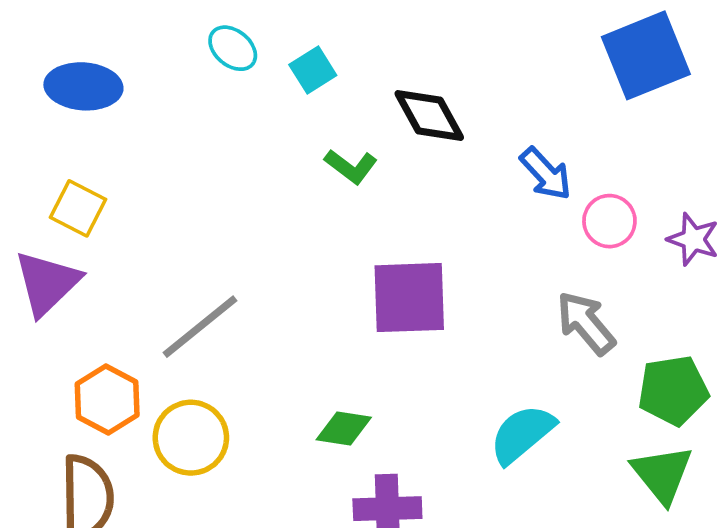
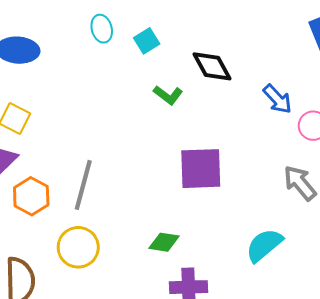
cyan ellipse: (233, 48) -> (102, 29), turned 36
gray line: (200, 327) -> (83, 185), turned -36
orange hexagon: (107, 399) -> (31, 196), moved

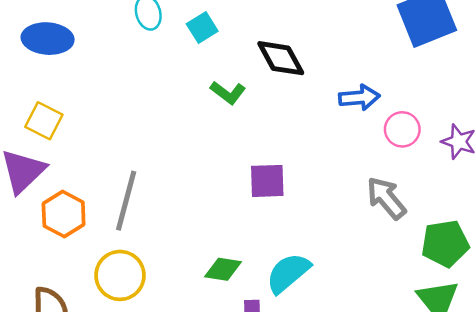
blue arrow: (277, 99) -> (359, 97), turned -52
purple square: (201, 169) -> (267, 181), size x0.7
cyan semicircle: (264, 245) -> (288, 273), moved

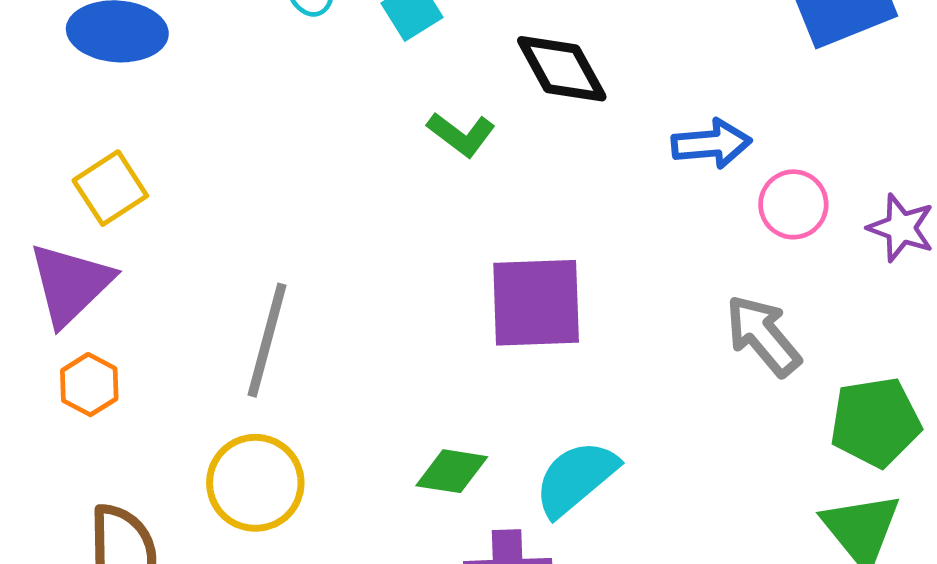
yellow square: (44, 121) -> (110, 188), turned 30
purple square: (267, 181) -> (536, 303), size x1.4
orange hexagon: (64, 214) -> (89, 385), moved, size x0.7

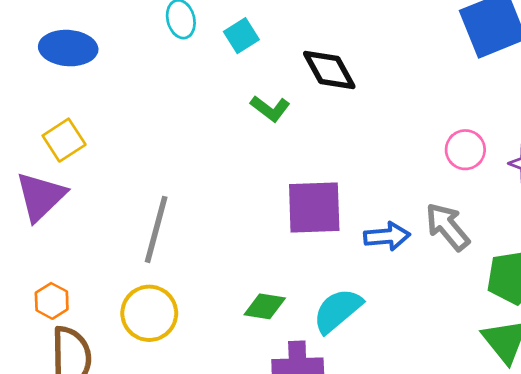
blue arrow: (712, 144) -> (387, 236), moved
orange hexagon: (89, 385) -> (52, 301), moved

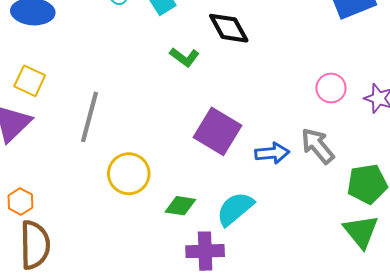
yellow square: (64, 140) -> (30, 81), turned -32
purple square: (314, 207) -> (217, 131), turned 33
gray line: (156, 229) -> (90, 117), moved
yellow circle: (149, 313) -> (129, 174), moved

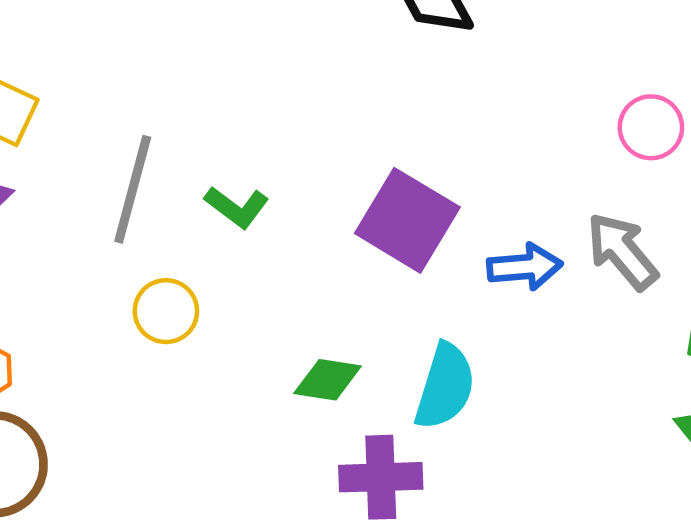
green L-shape: (184, 57) -> (237, 207), moved
yellow circle: (129, 174) -> (166, 311), moved, size x0.7
cyan semicircle: (235, 209) -> (445, 386), turned 147

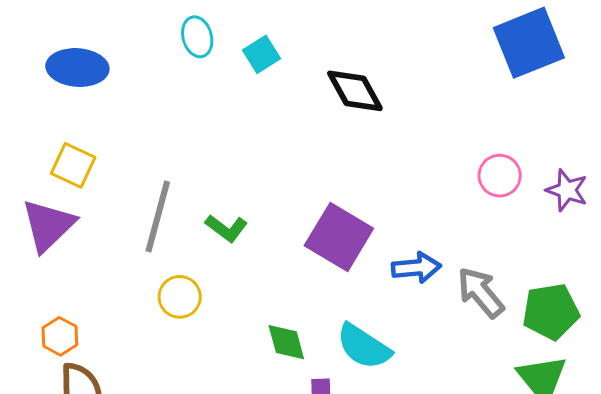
gray arrow: (622, 251) -> (481, 292), moved
green diamond: (328, 380) -> (286, 342), turned 66
cyan semicircle: (445, 386) -> (364, 347), turned 106

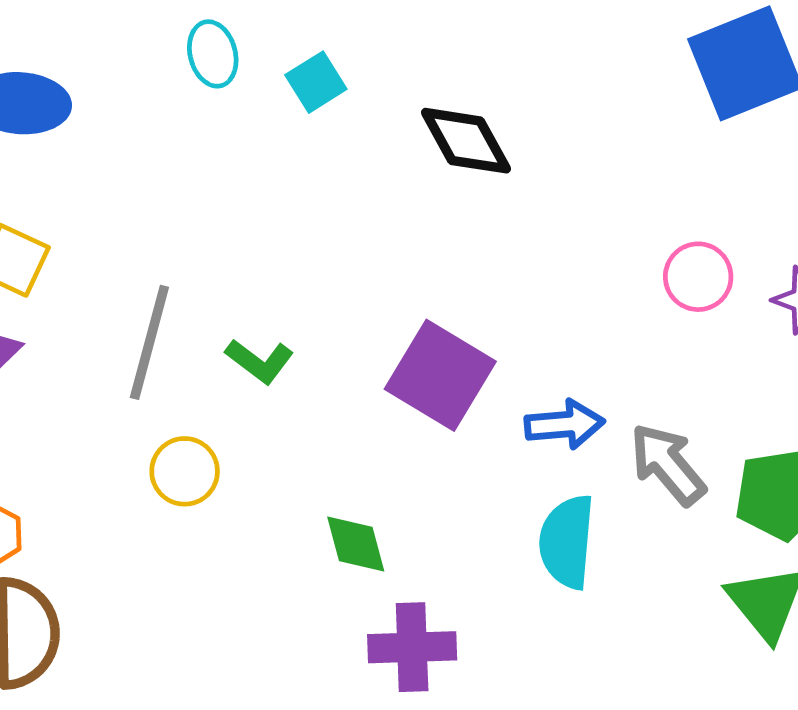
cyan semicircle: (364, 347) -> (567, 542), moved, turned 62

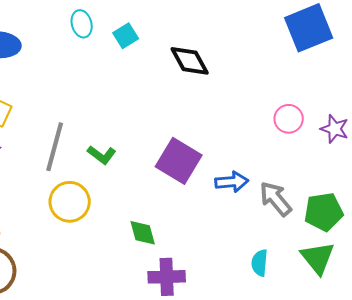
yellow circle: (185, 471) -> (70, 202), size x1.4
cyan semicircle: (567, 542) -> (260, 263), moved, size x0.7

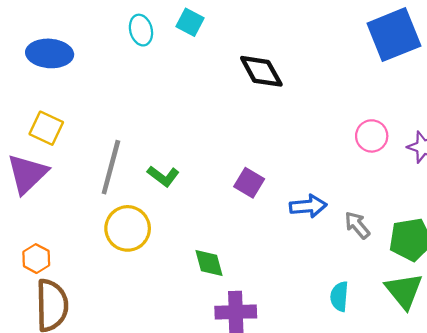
cyan square: (126, 36) -> (190, 22), moved, turned -30
purple square: (179, 161) -> (249, 183), size x0.6
gray arrow: (276, 199) -> (357, 225), size x0.7

